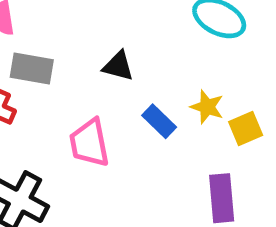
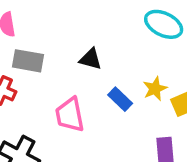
yellow star: (207, 107) -> (155, 89), turned 30

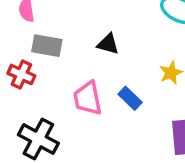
blue rectangle: (120, 99) -> (130, 98), moved

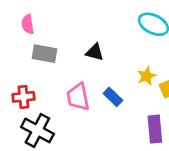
red cross: (21, 74) -> (23, 97), moved, turned -30

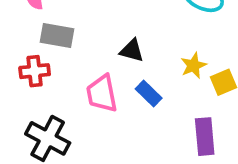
black triangle: (95, 52) -> (132, 51), moved
red cross: (23, 97) -> (35, 71), moved

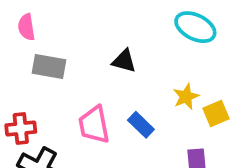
black triangle: (132, 51) -> (124, 61), moved
red cross: (35, 71) -> (21, 128), moved

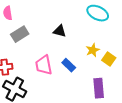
gray rectangle: (49, 67) -> (20, 34), turned -42
yellow square: (216, 113) -> (109, 59), turned -32

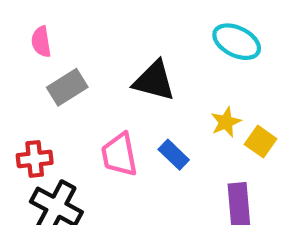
black triangle: (60, 31) -> (154, 81), size x1.5

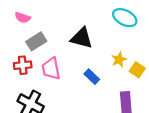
pink semicircle: (41, 42) -> (23, 18), turned -63
pink trapezoid: (119, 155) -> (51, 69), moved
red cross: (35, 159) -> (23, 65), moved

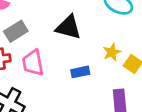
blue rectangle: (92, 77) -> (80, 72), turned -56

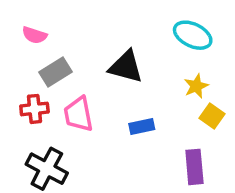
yellow star: (112, 52) -> (196, 86), moved

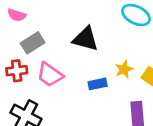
yellow star: (196, 86) -> (124, 69), moved
pink trapezoid: (78, 114) -> (50, 75), turned -44

